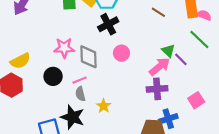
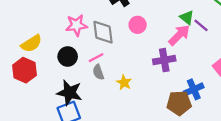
purple cross: (157, 89) -> (164, 60), moved
black star: (73, 117) -> (69, 93), moved

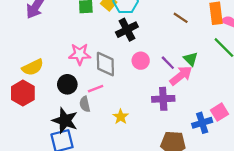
purple line: (201, 25) -> (168, 63), moved
gray semicircle: (98, 72) -> (85, 104), moved
blue cross: (194, 89) -> (202, 123), moved

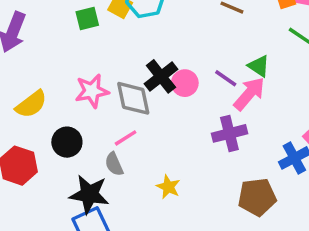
black cross: (127, 30) -> (161, 76), moved
yellow semicircle: (33, 67) -> (31, 104), moved
black circle: (67, 84) -> (67, 142), moved
yellow star: (121, 117) -> (168, 187), moved

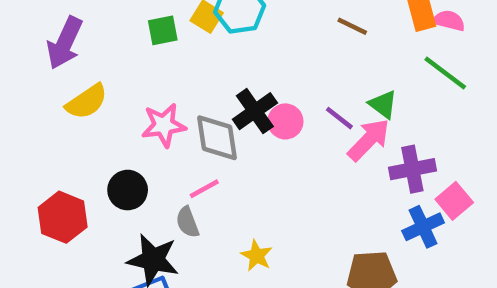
yellow semicircle: (31, 104) -> (87, 102), moved
purple cross: (229, 133) -> (412, 169), moved

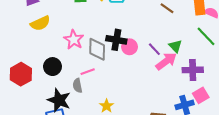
black cross: (255, 111) -> (116, 40), turned 36
pink star: (164, 125) -> (74, 40), turned 30
purple cross: (412, 169) -> (193, 70), moved

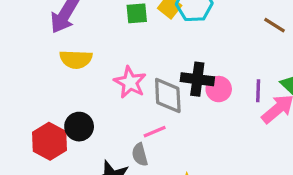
yellow semicircle: (40, 23) -> (76, 59), turned 30
purple line: (154, 49) -> (258, 91), turned 48
black circle: (52, 67) -> (79, 127), moved

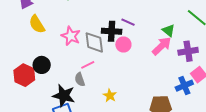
yellow semicircle: (76, 59) -> (37, 24), turned 60
pink circle: (219, 89) -> (123, 44), moved
purple line: (258, 91) -> (128, 22), moved, turned -64

